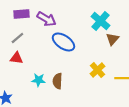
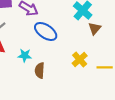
cyan star: (38, 80) -> (25, 55), moved

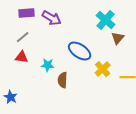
blue ellipse: (46, 31) -> (80, 51), moved

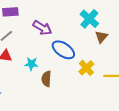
purple arrow: (52, 18) -> (42, 28), moved

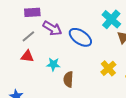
purple arrow: (42, 28) -> (52, 28), moved
blue ellipse: (63, 50) -> (80, 37), moved

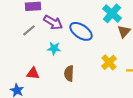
red triangle: (27, 56) -> (33, 73), moved
cyan star: (53, 64) -> (54, 48), moved

